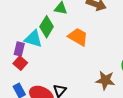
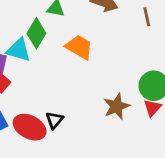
brown star: (105, 80) -> (116, 106), turned -30

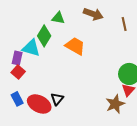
brown star: (116, 106) -> (115, 104), moved

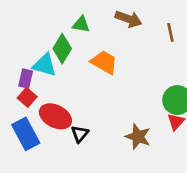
blue rectangle: (17, 99) -> (26, 134), size x1.6
red ellipse: (39, 104) -> (55, 116), moved
brown star: (115, 104) -> (138, 137), moved, turned -30

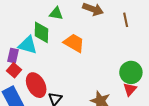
green diamond: (62, 49) -> (41, 32), turned -30
red ellipse: (55, 116) -> (36, 85), turned 35

